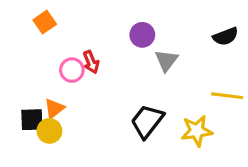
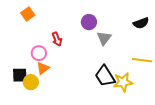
pink circle: (72, 70) -> (39, 53), moved
orange triangle: (54, 108) -> (43, 68), moved
black trapezoid: (147, 121) -> (105, 76), moved, turned -70

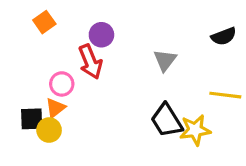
purple circle: (89, 22) -> (101, 35), moved
red arrow: (57, 39) -> (90, 62), size x1.5
orange triangle: (43, 68) -> (55, 108), moved

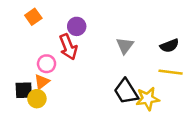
black semicircle: (224, 36) -> (169, 46), moved

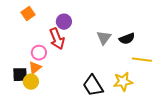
black semicircle: (169, 46) -> (127, 39), moved
black trapezoid: (126, 91) -> (93, 86), moved

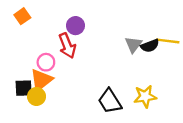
orange square: (28, 14) -> (22, 16), moved
gray triangle: (104, 38) -> (133, 44), moved
yellow line: (142, 60) -> (168, 41), moved
orange triangle: (35, 68) -> (41, 80), size x1.5

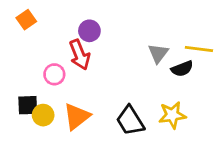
black semicircle: (150, 46) -> (182, 69), moved
orange triangle: (41, 80) -> (77, 116), moved

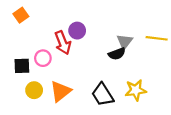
purple circle: (89, 31) -> (77, 31), moved
black semicircle: (182, 69) -> (117, 54), moved
black square: (28, 105) -> (22, 66), moved

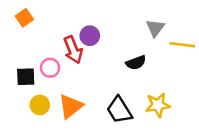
gray triangle: (125, 42) -> (155, 28), moved

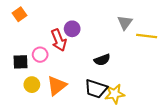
black semicircle: (136, 63) -> (102, 60), moved
yellow star: (158, 105) -> (115, 94), moved
black trapezoid: (119, 110) -> (96, 89), turned -40

